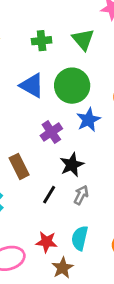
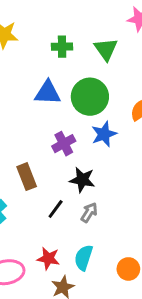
blue triangle: (32, 85) -> (48, 93), turned -32
black star: (72, 165) -> (82, 180), turned 30

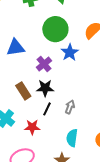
blue triangle: (48, 93) -> (16, 48), moved
black star: (82, 180) -> (45, 88), moved
red star: (48, 258) -> (32, 127), moved

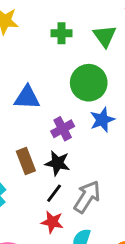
gray arrow: (70, 107) -> (87, 197), size x1.6
red star: (32, 127) -> (52, 222), moved

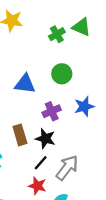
green cross: (62, 33) -> (57, 34), turned -35
green triangle: (105, 36) -> (81, 27), moved, turned -36
green circle: (89, 83) -> (62, 74), moved, size x0.7

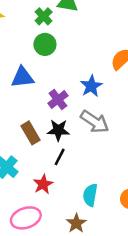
green circle: (62, 74) -> (45, 44), moved
gray arrow: (67, 168) -> (95, 122), moved, turned 100
red star: (37, 186) -> (43, 184), moved, turned -30

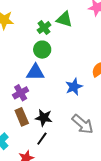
blue triangle: (23, 77) -> (35, 72), moved
purple cross: (58, 100) -> (21, 93), moved
gray arrow: (95, 122) -> (83, 124), moved

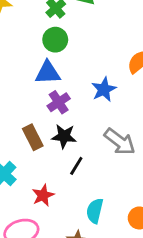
purple cross: (21, 93) -> (59, 102), moved
black line: (42, 139) -> (76, 166), moved

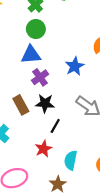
red star: (43, 195) -> (43, 149), moved

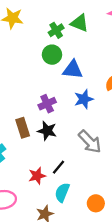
blue triangle: (31, 55) -> (73, 70), moved
black line: (55, 126) -> (58, 167), moved

